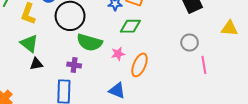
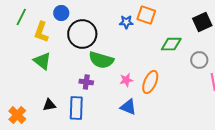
green diamond: (130, 26) -> (171, 44), moved
pink star: (118, 54) -> (126, 80), moved
black triangle: (36, 64) -> (49, 105), moved

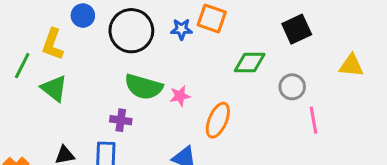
green line: (21, 17) -> (22, 66), moved
black circle: (82, 34) -> (131, 31), moved
pink star: (126, 80) -> (180, 96), moved

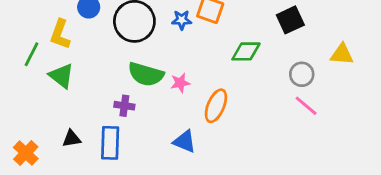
gray circle: (292, 87) -> (302, 74), moved
pink line: (313, 120) -> (306, 106), turned -40

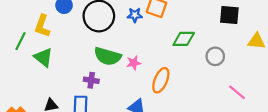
black square: (290, 20) -> (229, 15), moved, turned 30
gray circle: (302, 74) -> (215, 56), moved
pink line: (306, 106) -> (237, 92), moved

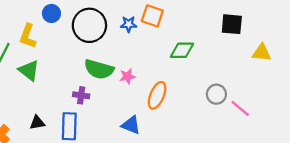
gray circle: (215, 56) -> (216, 94), moved

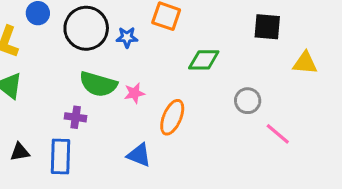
blue star: (129, 24) -> (127, 37), moved
gray circle: (216, 94) -> (248, 101), moved

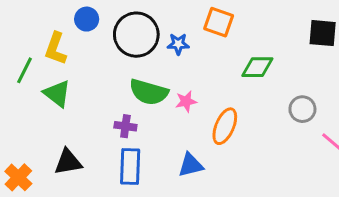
black triangle: (20, 152) -> (68, 162), size x1.4
blue triangle: (139, 155) -> (191, 165), turned -36
blue rectangle: (61, 157) -> (130, 167), moved

